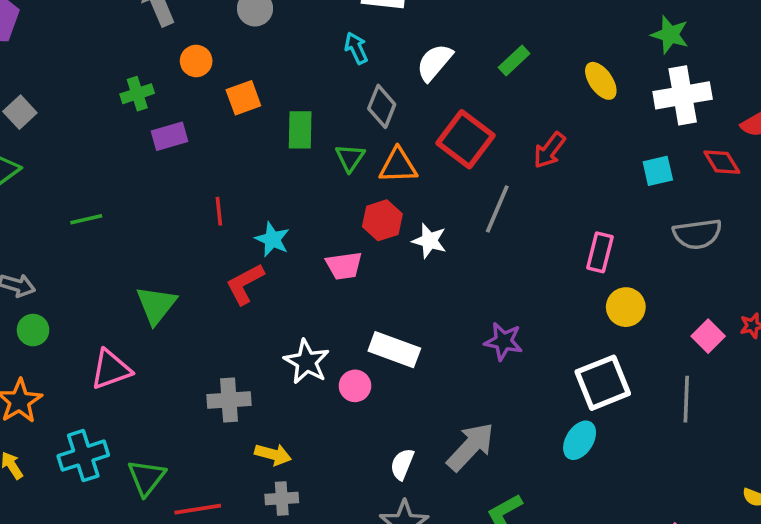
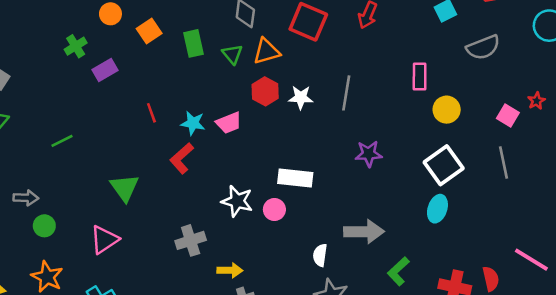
gray line: (497, 209) -> (346, 93), moved
pink trapezoid: (344, 266) -> (229, 123), moved
gray arrow: (471, 447) -> (364, 232), turned 60

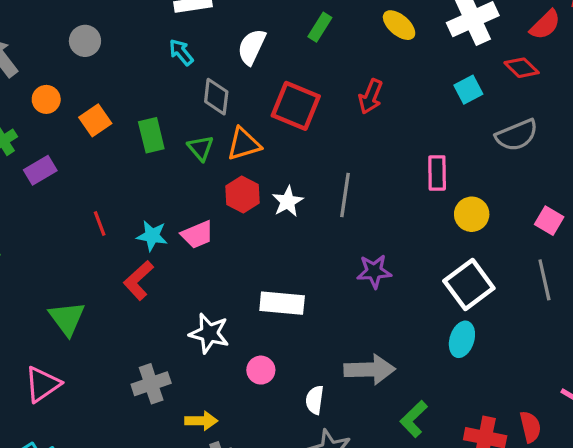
white star: (301, 97) -> (288, 201), turned -30
pink circle: (274, 209) -> (261, 370), moved

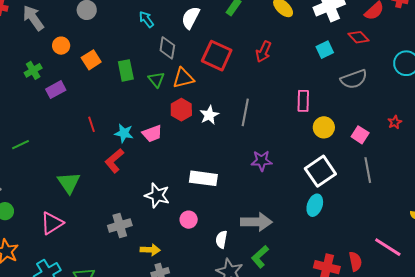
pink square: (549, 221) -> (360, 135), moved
green L-shape: (414, 419) -> (260, 257), moved

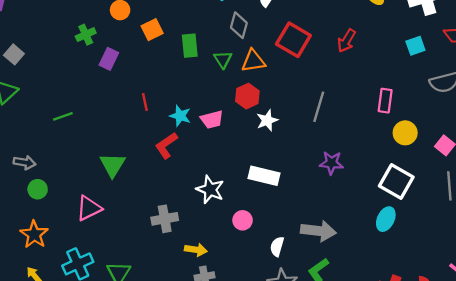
purple rectangle: (56, 90) -> (109, 59), turned -42
white star: (209, 115) -> (267, 120), moved
white square: (320, 171) -> (396, 182), turned -32

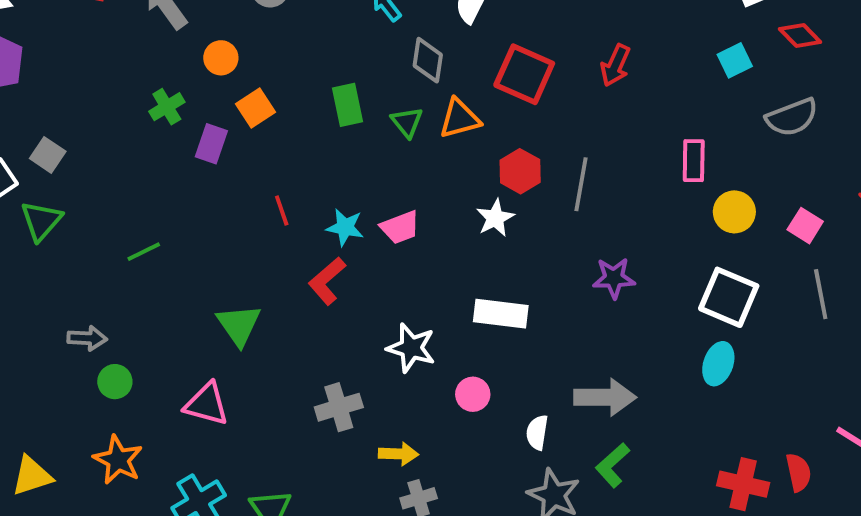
orange square: (152, 30) -> (255, 108), moved
red hexagon: (247, 96) -> (520, 171), moved
pink triangle: (89, 208) -> (207, 404), turned 48

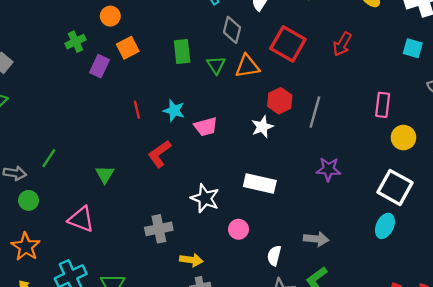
cyan square: (735, 60) -> (413, 48), turned 36
cyan star: (345, 227) -> (174, 111), moved
green line: (144, 252) -> (49, 158), moved, turned -36
green triangle: (239, 325) -> (105, 174), size x0.7
gray arrow: (605, 397) -> (316, 239), size x0.7

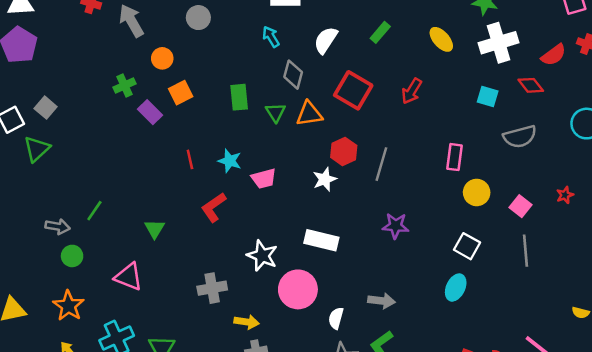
purple rectangle: (100, 66) -> (150, 112), turned -70
white square: (395, 187) -> (467, 246), size x0.7
pink circle: (239, 229) -> (298, 289), size x1.8

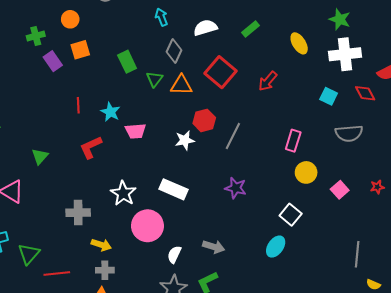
white semicircle: (326, 40) -> (205, 28), turned 30
green rectangle: (239, 97) -> (127, 62), turned -30
gray line: (525, 251) -> (357, 254), moved

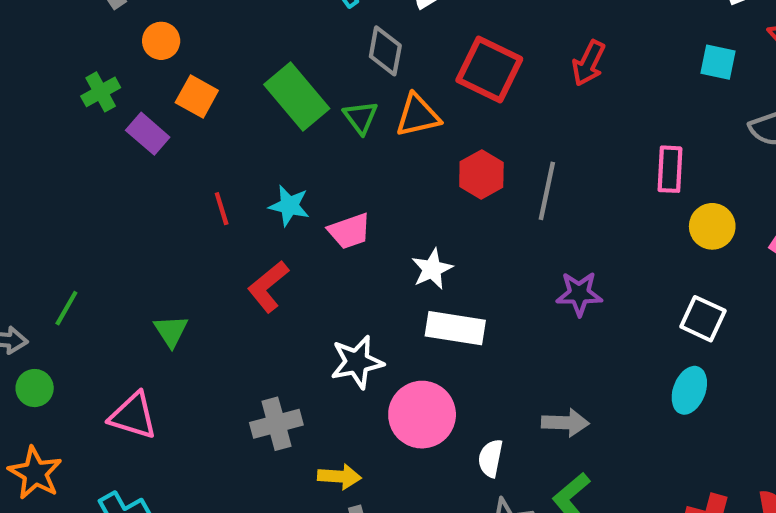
orange square: (80, 50) -> (197, 97), turned -30
green rectangle: (127, 62) -> (297, 96), size x1.4
white star: (185, 140) -> (432, 269), moved
white star: (123, 193) -> (357, 362), turned -30

